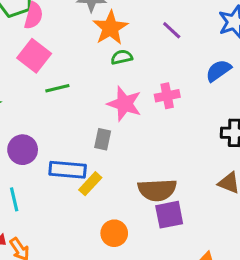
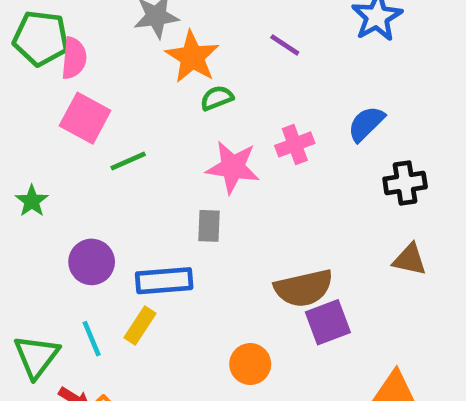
blue semicircle: (218, 71) -> (366, 124), moved
yellow rectangle: (90, 184) -> (140, 326), moved

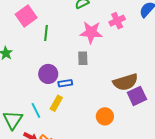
pink square: (85, 118) -> (26, 16), turned 30
green line: (128, 161) -> (46, 33), turned -56
purple circle: (92, 262) -> (48, 74), moved
blue rectangle: (164, 281) -> (65, 83), size x0.6

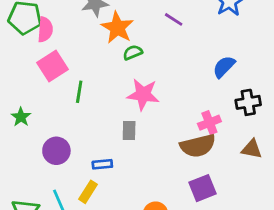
pink cross: (117, 21) -> (209, 123), moved
purple circle: (48, 74) -> (56, 151), moved
brown semicircle: (125, 82) -> (198, 146), moved

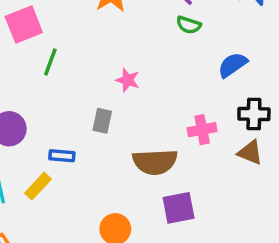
green semicircle: (133, 52) -> (189, 25), moved, turned -150
pink star: (143, 94) -> (128, 80), size x0.6
brown semicircle: (198, 146) -> (155, 162), moved
brown triangle: (252, 149) -> (250, 152), moved

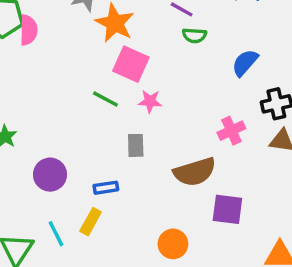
pink square: (24, 24) -> (131, 64), moved, turned -30
green line: (50, 62) -> (105, 99), moved, turned -68
purple square: (179, 208) -> (227, 209), turned 32

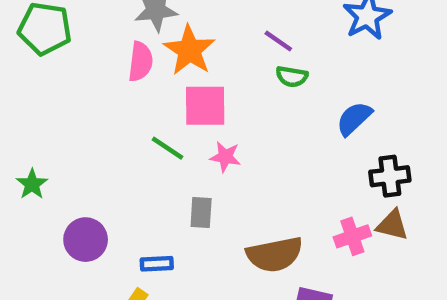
pink semicircle: (29, 30) -> (141, 61), moved
pink square: (131, 64) -> (205, 106), turned -30
pink cross: (231, 131) -> (352, 236), moved

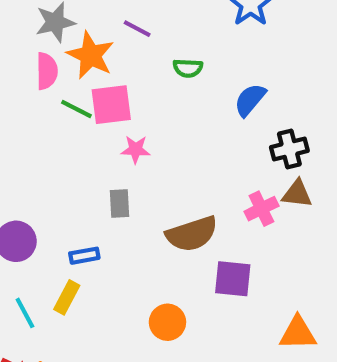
purple line: (278, 41) -> (137, 29), moved
green line: (167, 148) -> (76, 109), moved

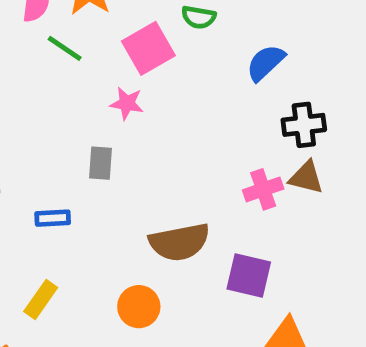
pink square: (111, 105) -> (148, 48), moved, turned -30
brown semicircle: (192, 234) -> (179, 242), moved
purple square: (233, 279) -> (249, 276), moved
yellow rectangle: (67, 297) -> (41, 299), moved

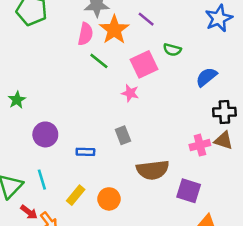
gray rectangle: (101, 163) -> (123, 135), moved, turned -30
orange circle: (139, 307) -> (109, 199), moved

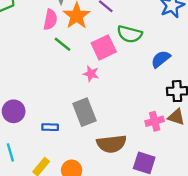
green semicircle: (172, 50) -> (130, 34), size x1.5
gray rectangle: (123, 135) -> (84, 112), size x1.6

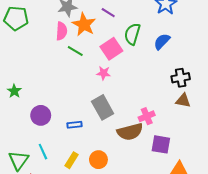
green semicircle: (130, 34) -> (132, 34), turned 100
blue semicircle: (161, 59) -> (162, 42), moved
pink cross: (155, 121) -> (147, 116), moved

